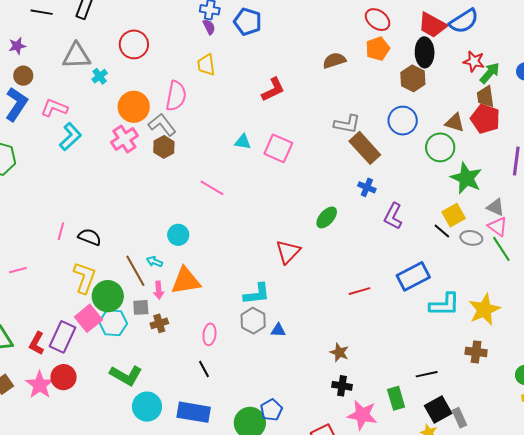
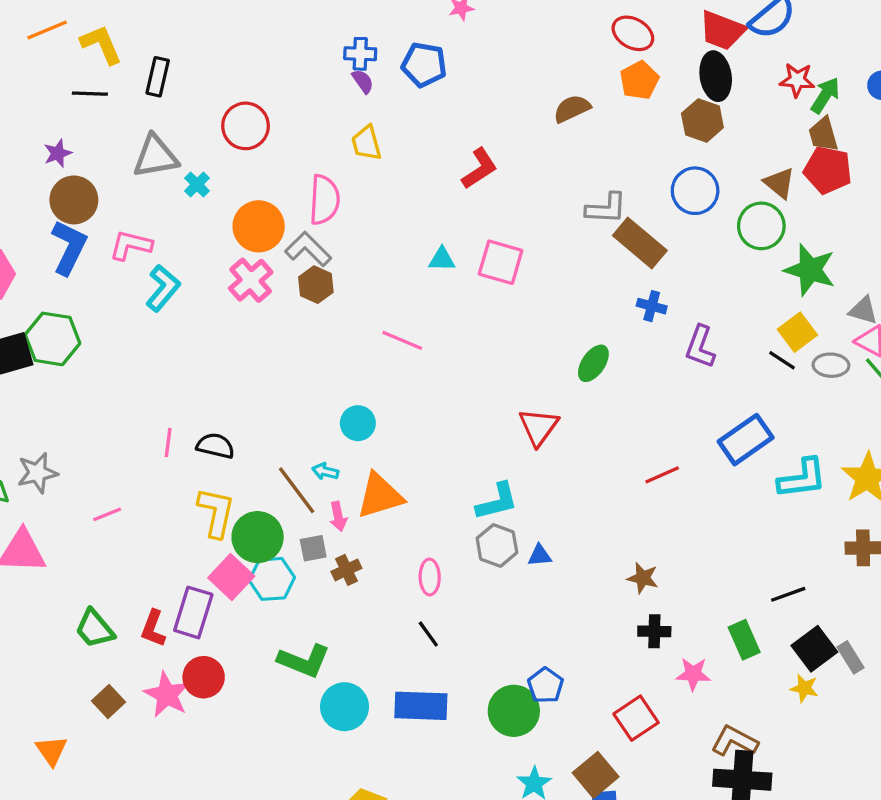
brown circle: (23, 76) -> (74, 200), size x1.5
brown triangle: (455, 123) -> (779, 183), turned 30
pink star: (362, 415) -> (693, 674), size x0.7

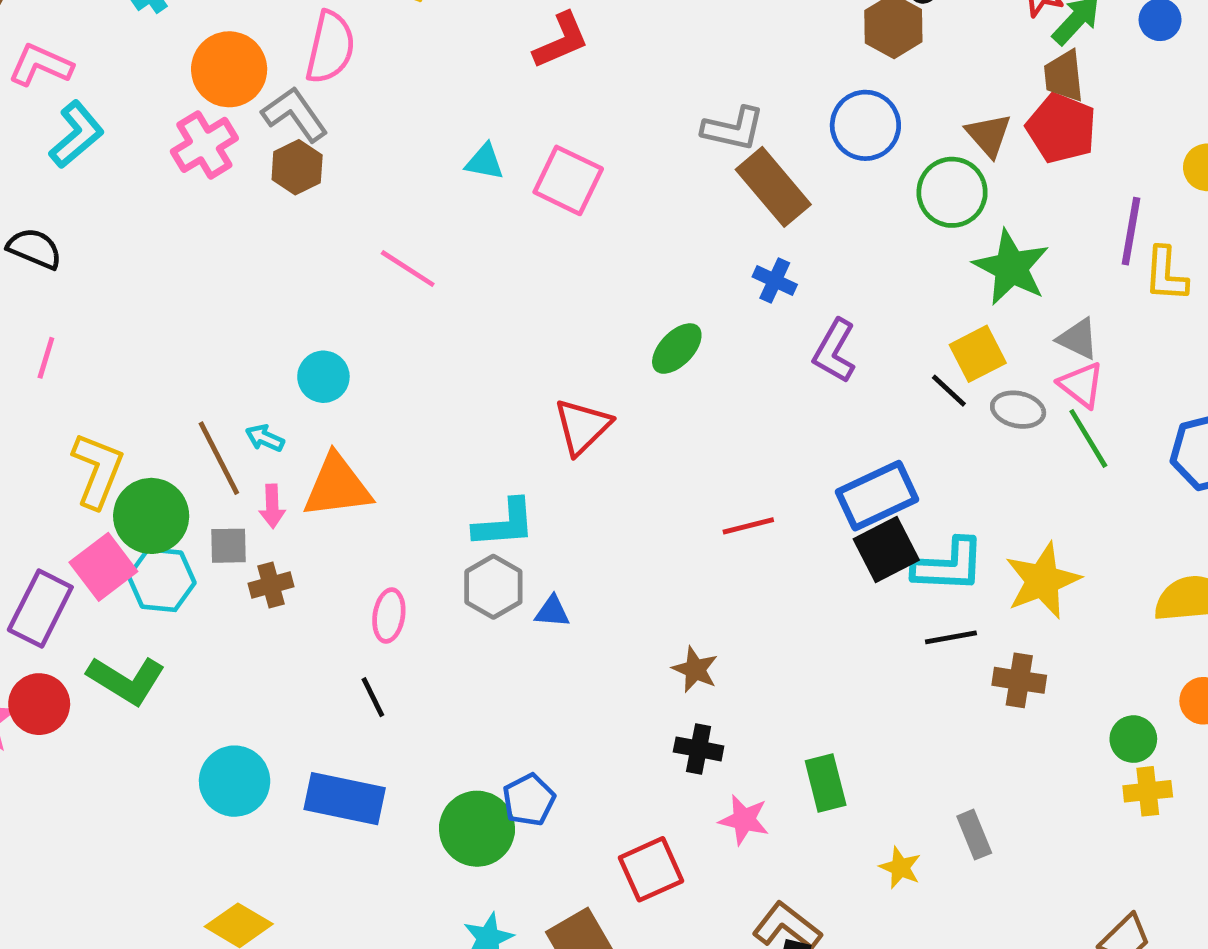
black semicircle: (215, 446) -> (35, 249), moved
black line: (788, 594) -> (951, 637), moved
black square: (814, 649) -> (886, 550), moved
green L-shape: (304, 661) -> (126, 680), moved

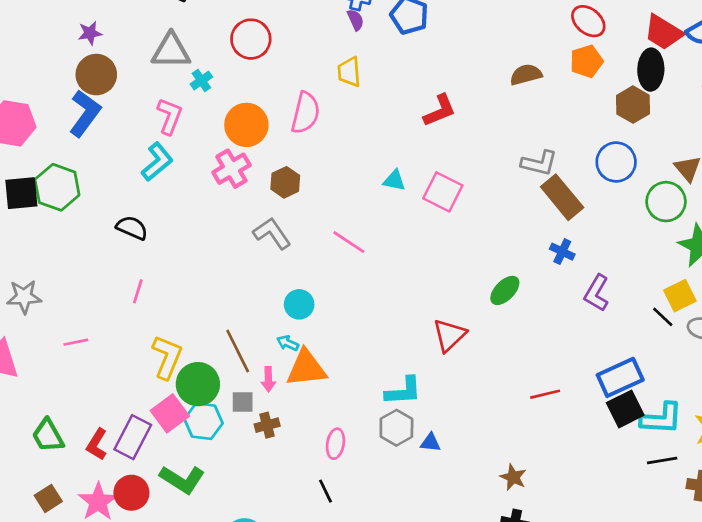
pink L-shape: (41, 65) -> (170, 116), moved, turned 87
gray L-shape: (295, 114) -> (272, 233), moved
cyan arrow: (265, 438) -> (288, 343), moved

